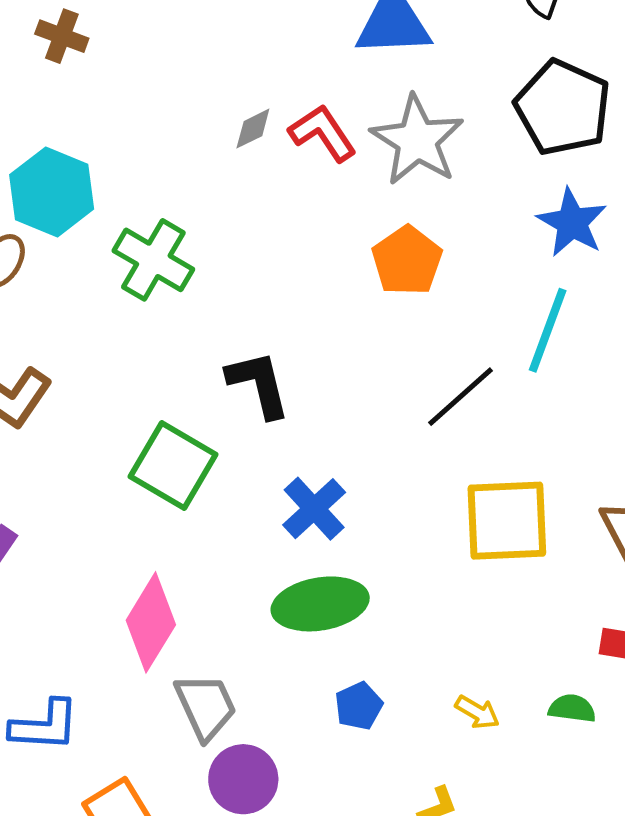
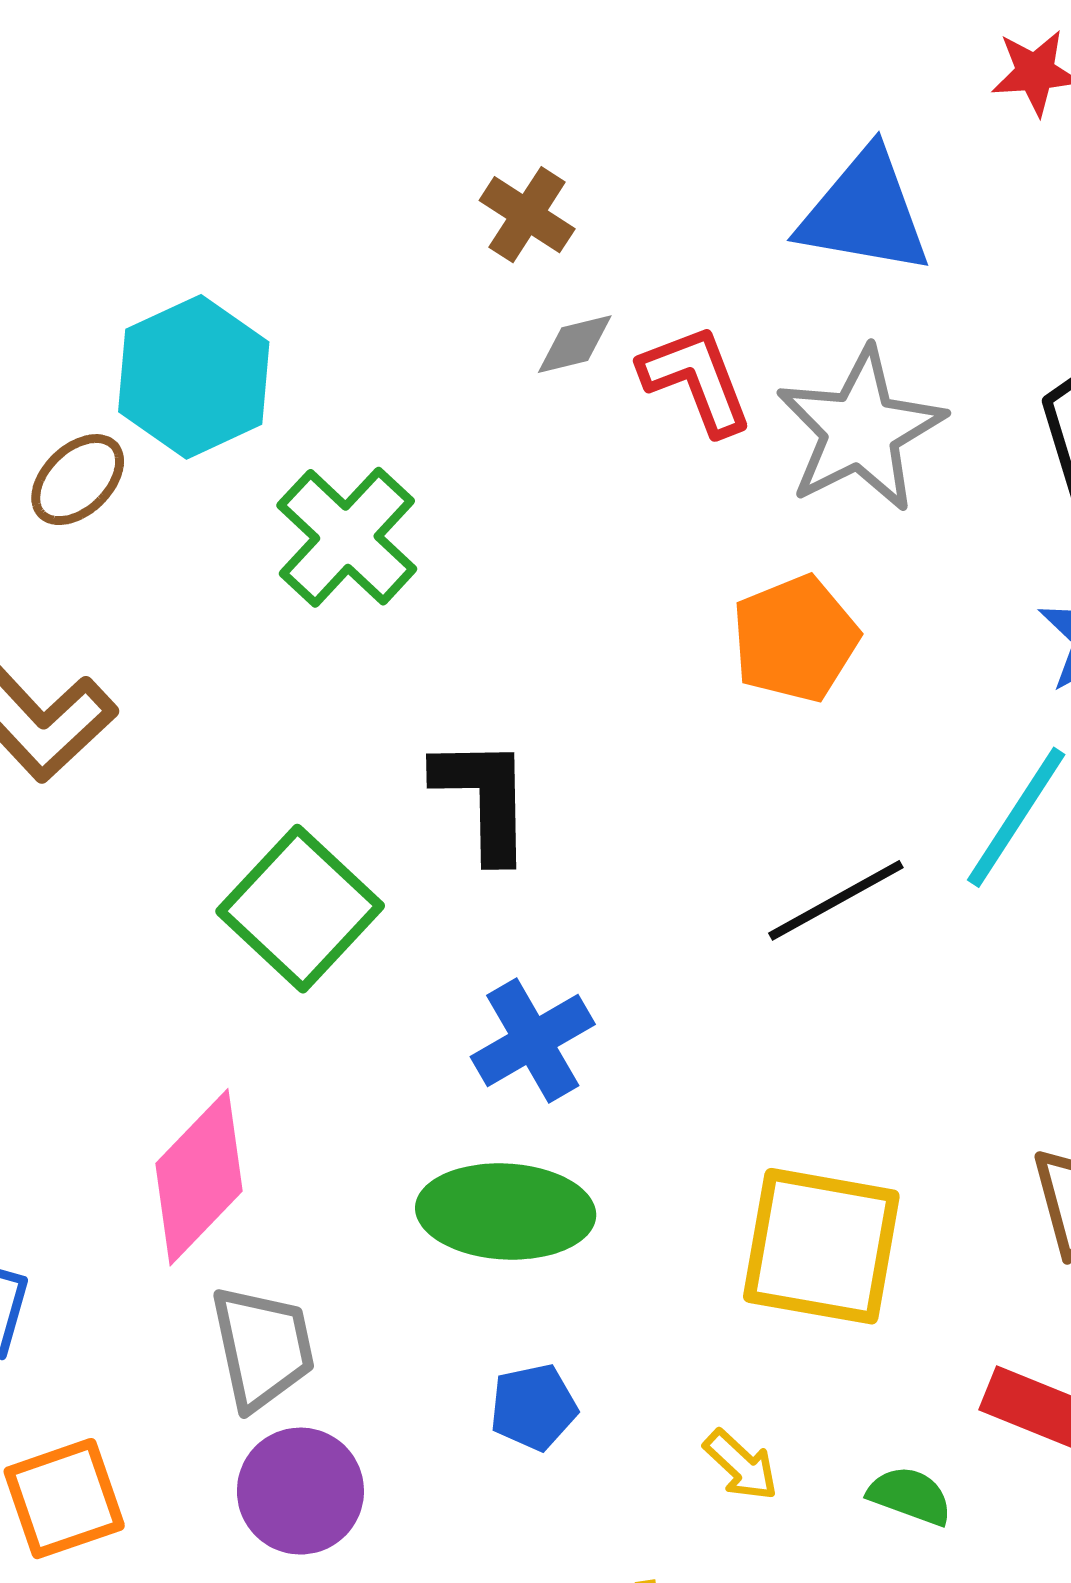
brown cross: (62, 36) -> (527, 215), moved
yellow square: (507, 521) -> (821, 1246), moved

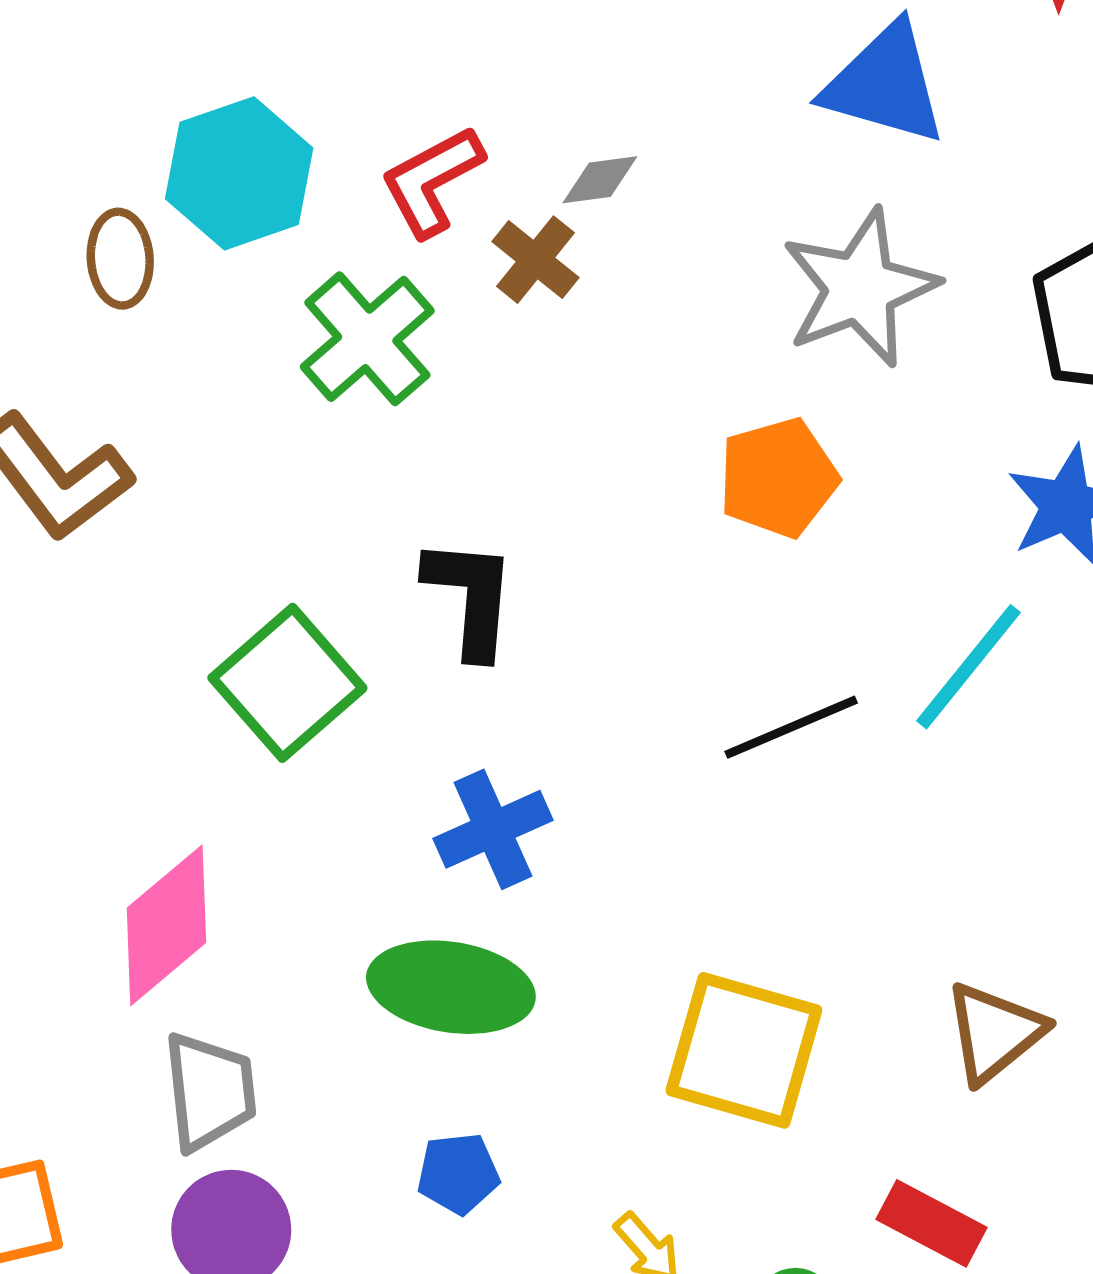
brown cross: (527, 215) -> (535, 260), moved
red L-shape: (696, 380) -> (432, 181), moved, turned -103
brown ellipse: (78, 480) -> (120, 259), turned -56

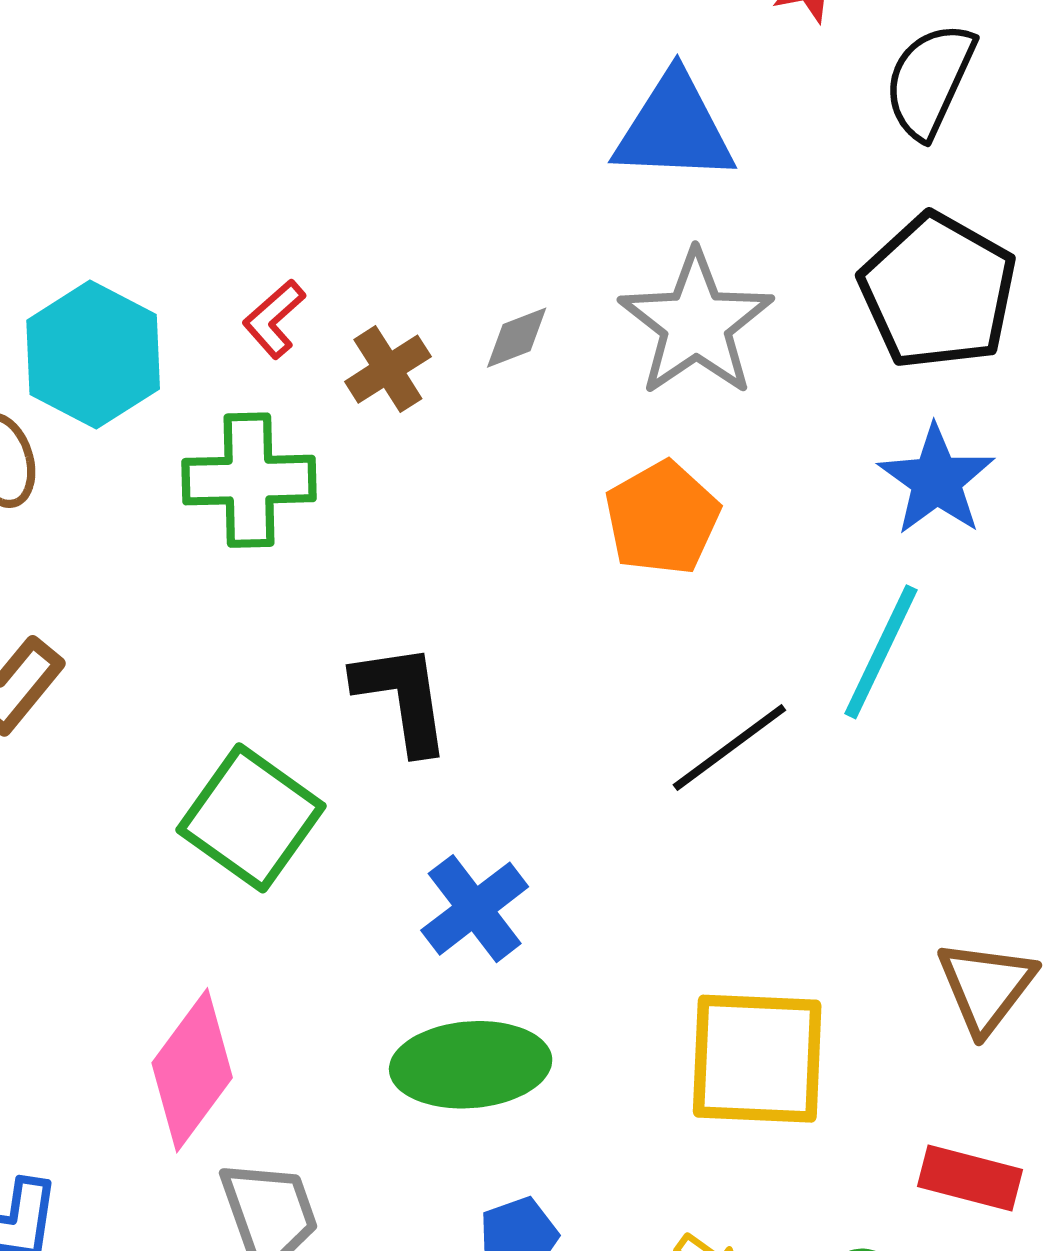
gray diamond: (600, 180) -> (517, 338), moved
red L-shape: (432, 181) -> (274, 319), size x0.7
brown cross: (535, 260) -> (388, 369), turned 32
green cross: (367, 339) -> (249, 480), turned -37

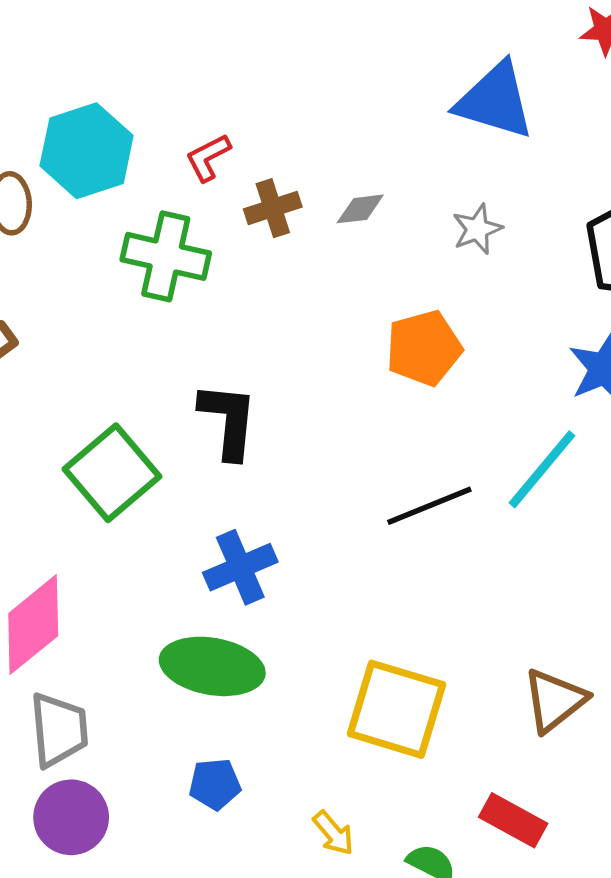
gray star: (696, 324) -> (477, 229), size x0.5

